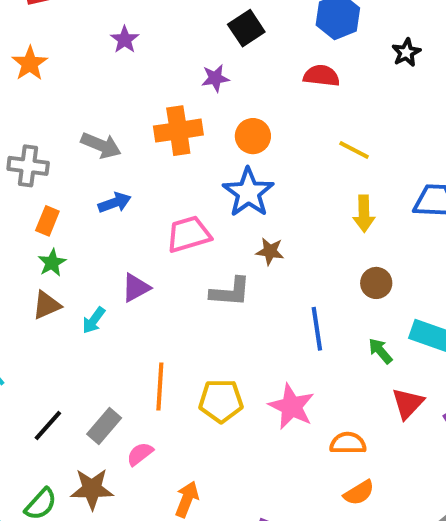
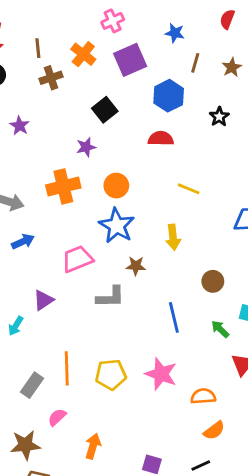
yellow arrow: (364, 214) -> (173, 237), moved
gray rectangle: (104, 426) -> (32, 385), moved

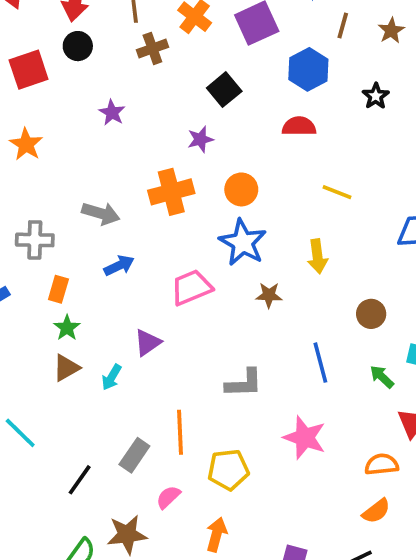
gray L-shape: (110, 297) -> (244, 383), moved
yellow pentagon: (111, 374) -> (228, 470), moved
orange semicircle: (203, 396) -> (382, 464), moved

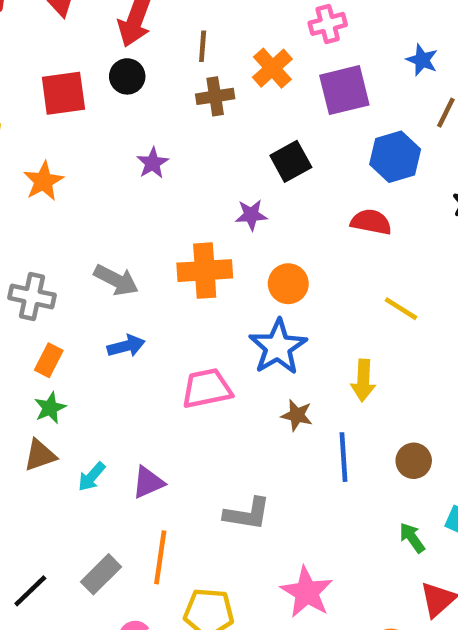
purple triangle: (148, 343) -> (148, 482), moved
blue line: (320, 363) -> (344, 457), moved

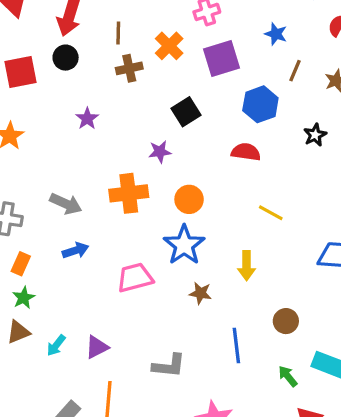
blue line: (344, 457) -> (236, 346), moved

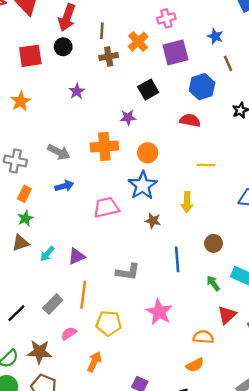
brown line: (295, 71) -> (228, 63), turned -49
yellow line: (271, 213) -> (206, 165), turned -30

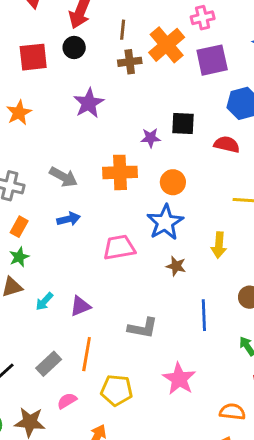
orange cross: (138, 42) -> (167, 45), size x1.4
black square: (148, 90) -> (183, 124), moved, turned 30
purple star: (77, 91) -> (89, 103), size x1.5

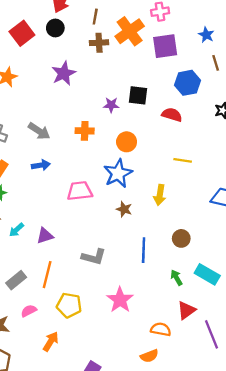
red square: (33, 57) -> (22, 33), turned -35
orange cross: (120, 172) -> (85, 131), size x0.7

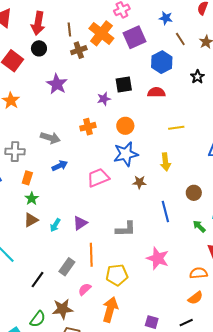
blue star: (118, 173) -> (126, 154), turned 30
orange arrow: (51, 342) -> (110, 309), size x1.4

